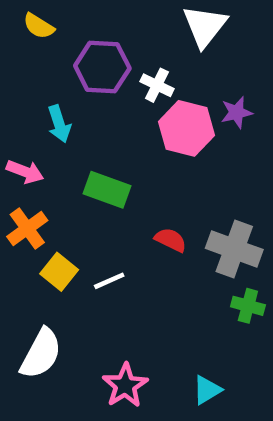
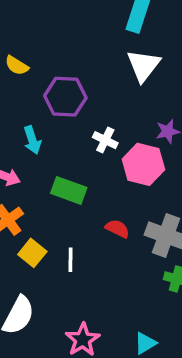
white cross: (157, 85) -> (105, 140), moved
pink hexagon: (187, 128) -> (143, 164), moved
white line: (109, 281) -> (71, 260), turned -65

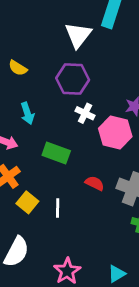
yellow semicircle: (17, 65) -> (18, 68), moved
white triangle: (143, 65) -> (78, 35), moved
purple hexagon: (65, 97) -> (73, 79), moved

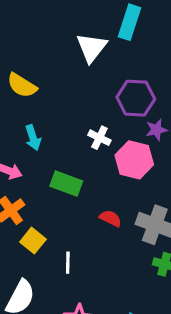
yellow semicircle: (18, 68) -> (22, 85), size x1.4
purple hexagon: (73, 79) -> (136, 98), moved
white line: (58, 208) -> (68, 263), moved

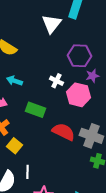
cyan arrow: (33, 138) -> (14, 81), turned 126
red semicircle: (111, 218) -> (63, 132), size x1.6
white line: (68, 263) -> (27, 172), moved

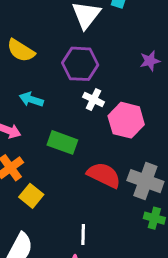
purple hexagon: (79, 56) -> (80, 64), moved
purple star: (92, 76) -> (150, 61), moved
white line: (27, 172) -> (83, 234), moved

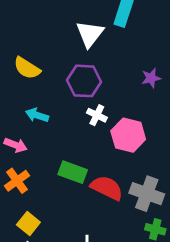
green rectangle: (62, 142) -> (73, 172), moved
yellow square: (31, 196) -> (28, 224), moved

